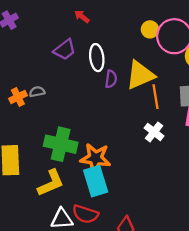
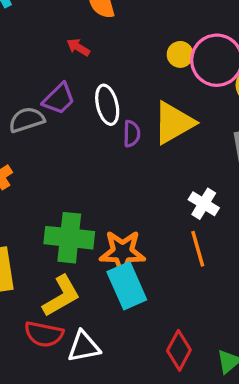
gray semicircle: (37, 92) -> (27, 120), moved, size x1.5
orange line: (156, 97) -> (198, 249), moved
red semicircle: (85, 214) -> (44, 334), moved

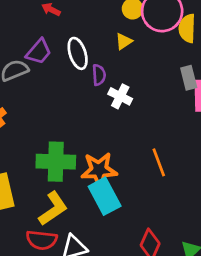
yellow triangle: (174, 123) -> (124, 41), moved, size x0.5
white cross: (204, 204) -> (120, 96), moved

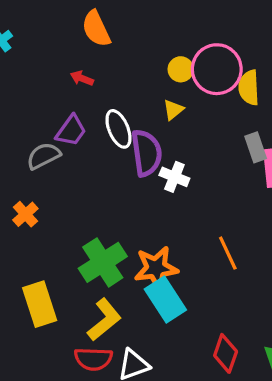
purple semicircle: (99, 75) -> (146, 153), size x1.8
green cross: (56, 162) -> (103, 262), turned -30

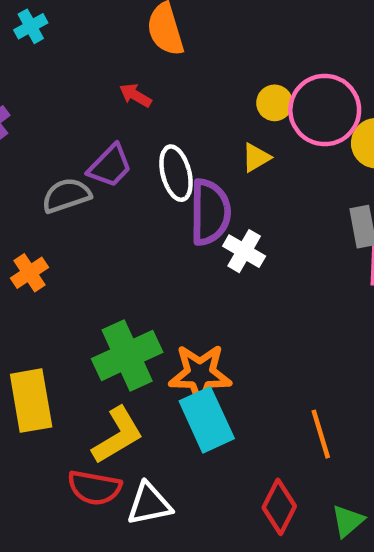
orange line: (228, 253) -> (321, 434), moved

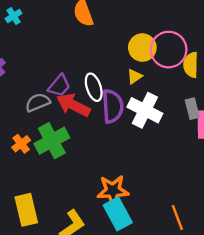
red arrow: (135, 95) -> (73, 105), moved, size x2.0
yellow circle: (275, 103) -> (142, 48), size x1.5
white cross: (244, 251) -> (145, 110), moved, size x1.6
green cross: (127, 355) -> (52, 141), moved

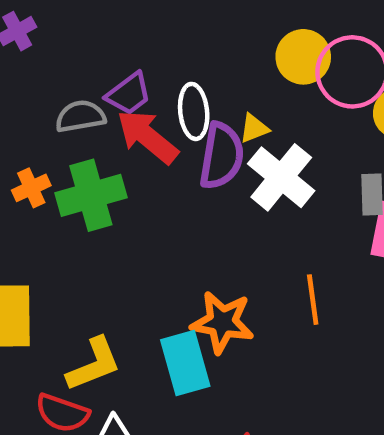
yellow triangle: (135, 76) -> (254, 128), moved
orange star: (113, 190) -> (222, 322), moved
orange line: (177, 217) -> (313, 300), moved

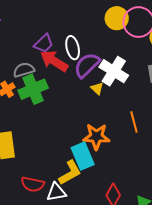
gray semicircle: (80, 116) -> (24, 70), moved
yellow triangle: (254, 128) -> (97, 89), moved, turned -48
purple semicircle: (221, 156) -> (87, 65), turned -136
yellow L-shape: (94, 364) -> (70, 173), moved

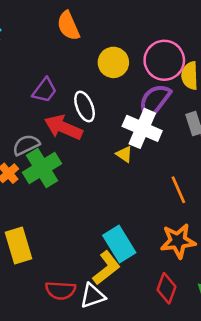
yellow circle: (117, 18) -> (113, 62), moved
purple trapezoid: (44, 44) -> (45, 90), moved
purple semicircle: (87, 65) -> (155, 101), moved
orange star: (96, 137) -> (178, 241), moved

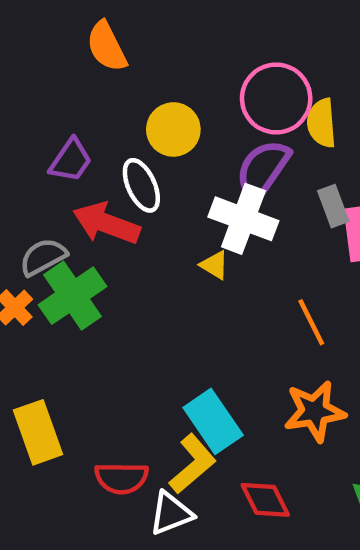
yellow circle: (113, 62) -> (173, 129), moved
red diamond: (167, 288) -> (265, 500), moved, turned -44
red semicircle: (61, 290) -> (121, 478), moved

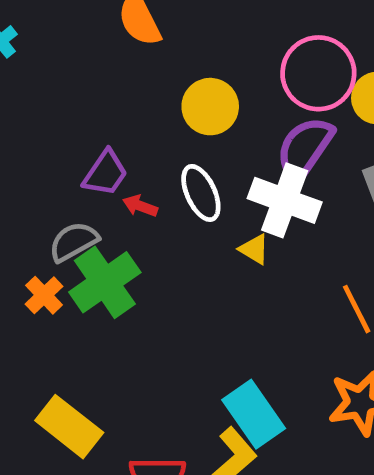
purple trapezoid: (71, 160) -> (105, 173), moved
white ellipse: (141, 185) -> (201, 193), moved
red arrow: (106, 223) -> (140, 206), size x0.5
yellow rectangle: (38, 432) -> (69, 427), turned -32

